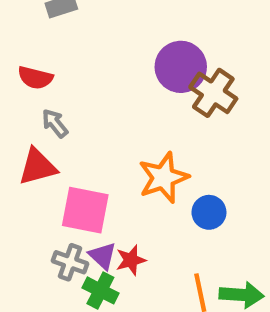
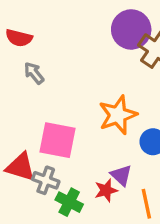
red triangle: (37, 167) -> (21, 167), moved, turned 32
purple triangle: (103, 256) -> (121, 175), moved
red star: (131, 260) -> (106, 190), moved

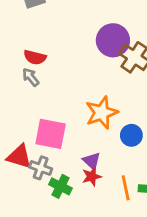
red semicircle: (19, 38) -> (35, 57), moved
purple triangle: (121, 175) -> (92, 161), moved

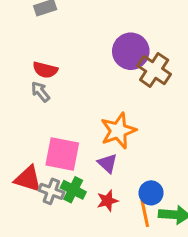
blue circle: (131, 135) -> (151, 193), moved
purple triangle: (92, 161) -> (107, 163), moved
green cross: (60, 186) -> (73, 190), moved

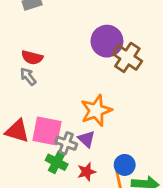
red triangle: (28, 179) -> (17, 131), moved
gray cross: (51, 191) -> (66, 143), moved

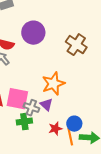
purple circle: (107, 41) -> (33, 33), moved
green cross: (57, 162) -> (24, 122), turned -35
red star: (87, 172) -> (55, 129), moved

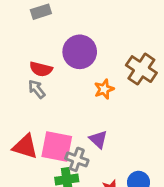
orange star: (53, 84) -> (104, 89), moved, size x0.6
purple triangle: (46, 105) -> (98, 139), moved

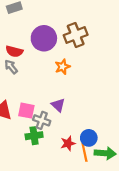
brown cross: (141, 69) -> (76, 35), moved, turned 35
pink square: (57, 147) -> (26, 111), size x0.7

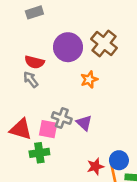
brown cross: (76, 35) -> (104, 43), turned -30
gray cross: (42, 120) -> (62, 118), moved
green cross: (34, 136) -> (39, 153), moved

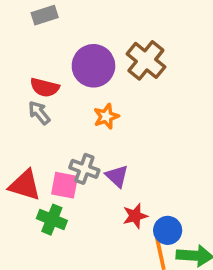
orange star: (89, 79) -> (106, 116), moved
green cross: (39, 153) -> (52, 220), turned 30
red star: (95, 166) -> (135, 216), moved

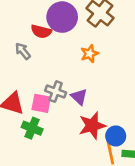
red semicircle: (45, 87) -> (41, 31), moved
orange star: (106, 116) -> (90, 54), moved
red star: (135, 216) -> (92, 126), size x1.5

